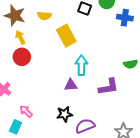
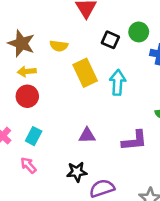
yellow arrow: (20, 37) -> (27, 71), turned -72
cyan arrow: (81, 65) -> (118, 82), moved
cyan rectangle: (16, 127) -> (34, 136), moved

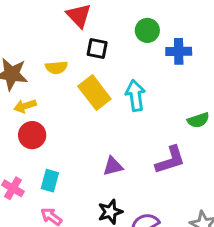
black square: (110, 40) -> (97, 49), moved

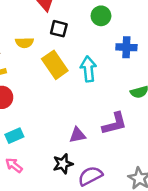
blue cross: (179, 51) -> (126, 47), moved
purple triangle: (113, 166) -> (77, 135), moved
cyan rectangle: (50, 181) -> (14, 136), turned 48

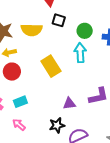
green circle: (101, 16) -> (85, 31), moved
yellow semicircle: (24, 43) -> (32, 30), size x1.5
yellow rectangle: (55, 65) -> (51, 66), moved

